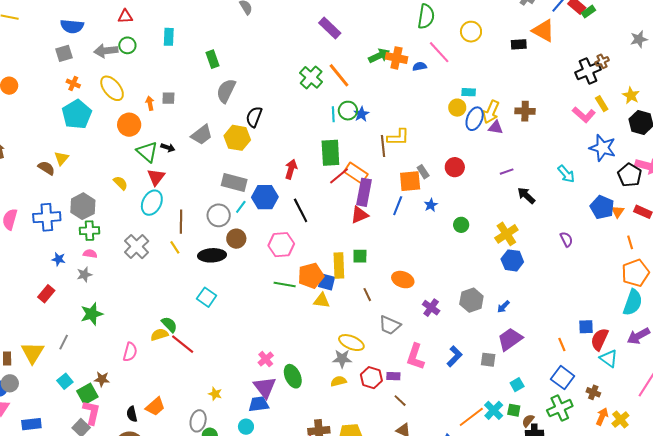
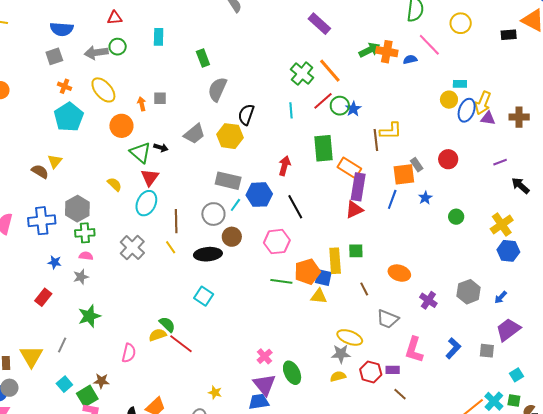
brown cross: (525, 111) -> (519, 117), moved
cyan line: (333, 114) -> (291, 110), moved
red line: (339, 176) -> (323, 101), moved

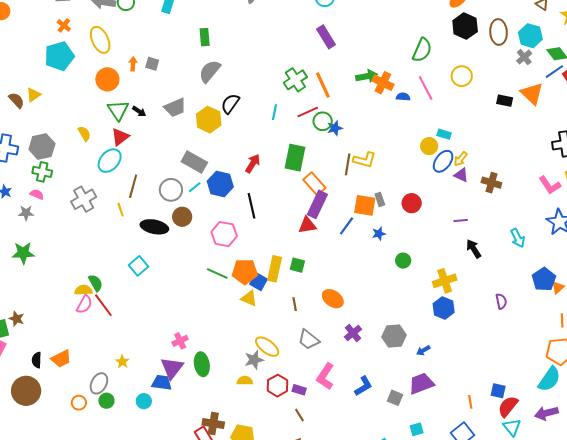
yellow arrow: (483, 103) -> (461, 159), size x0.7
pink semicircle: (129, 353) -> (84, 304), moved
gray star: (341, 354) -> (254, 360), turned -30

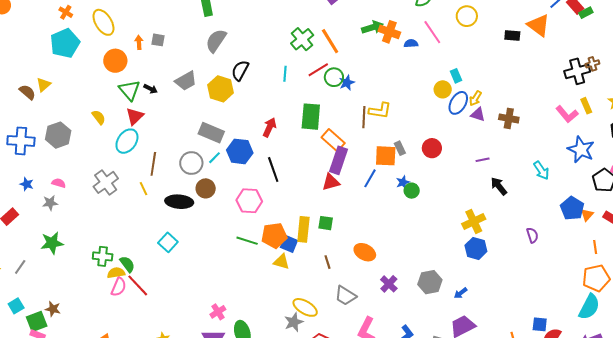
cyan rectangle: (444, 134) -> (456, 76), turned 56
green cross: (42, 172) -> (103, 256), moved
green circle: (403, 261) -> (412, 191), moved

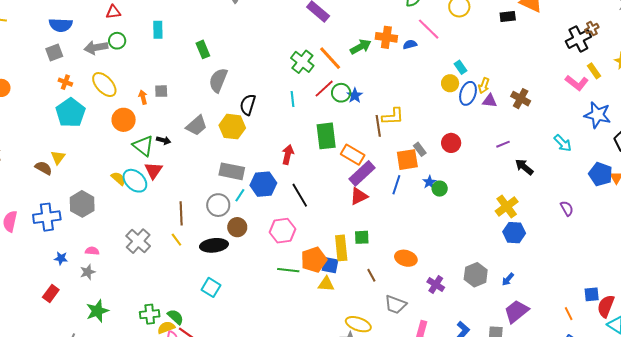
green arrow: (372, 27) -> (361, 47), moved
brown cross: (509, 118) -> (521, 99), turned 30
cyan ellipse: (127, 141) -> (135, 181), moved, turned -70
purple rectangle: (338, 160) -> (362, 173), turned 40

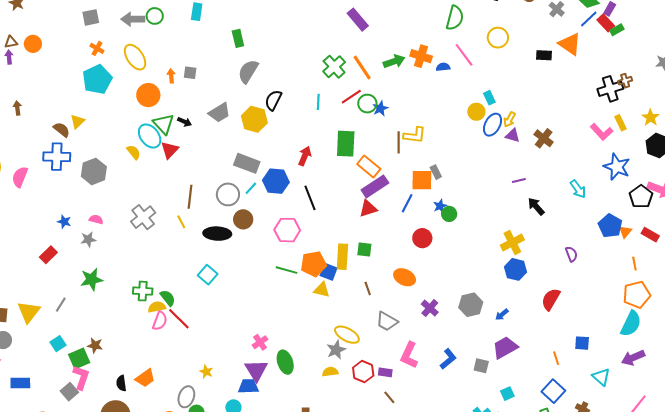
red circle: (451, 143) -> (422, 238), moved
cyan ellipse: (135, 181) -> (150, 136), moved
blue cross: (47, 217) -> (57, 157), moved
red semicircle: (606, 306) -> (551, 299), moved

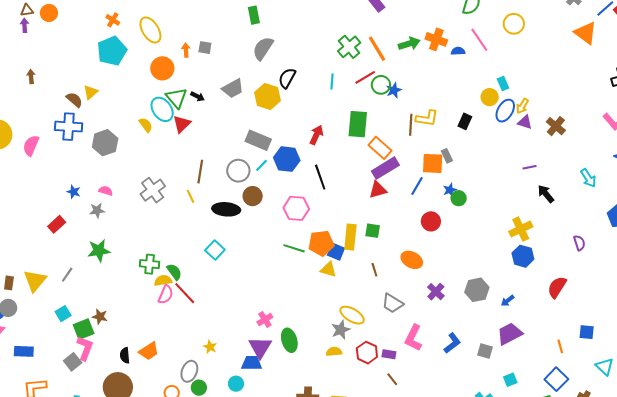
black rectangle: (544, 55) -> (465, 121), moved, turned -70

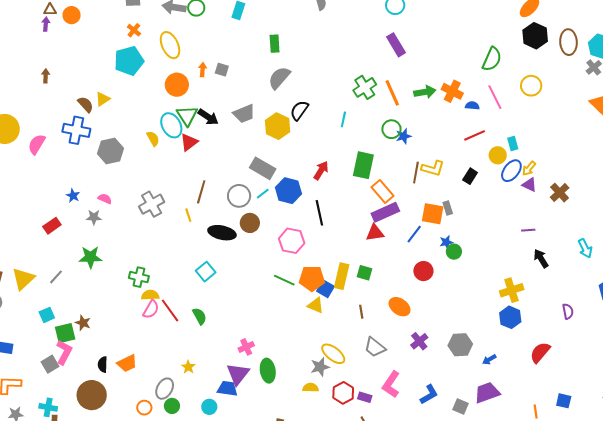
red line: (365, 77) -> (475, 135), moved
black arrow: (198, 96) -> (208, 117), size x1.5
green semicircle: (174, 272) -> (200, 316), moved

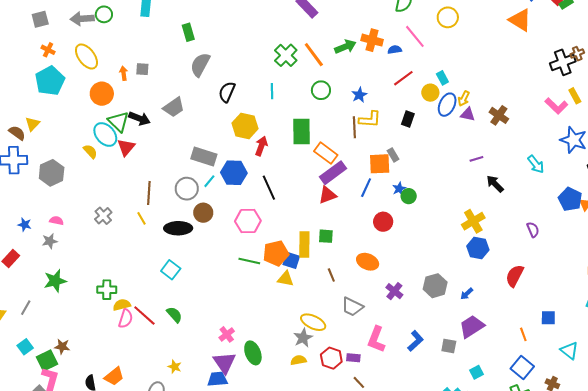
yellow hexagon: (278, 126) -> (245, 126), moved
blue star: (404, 136) -> (359, 95), moved
gray cross: (152, 204) -> (103, 216), size x0.7

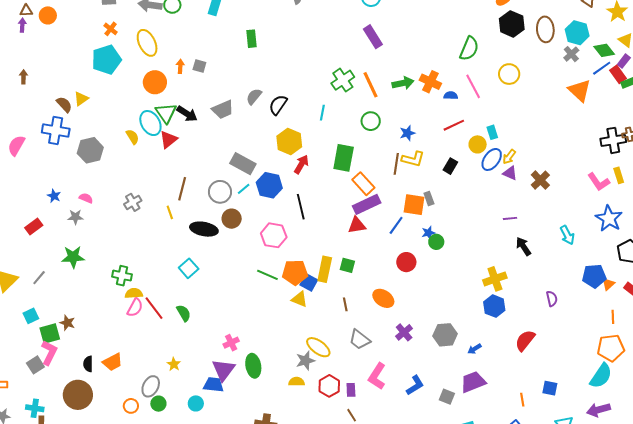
gray semicircle: (200, 65) -> (254, 96), moved, size x0.7
blue pentagon: (570, 199) -> (594, 276), turned 30
purple rectangle: (353, 358) -> (351, 390), turned 72

